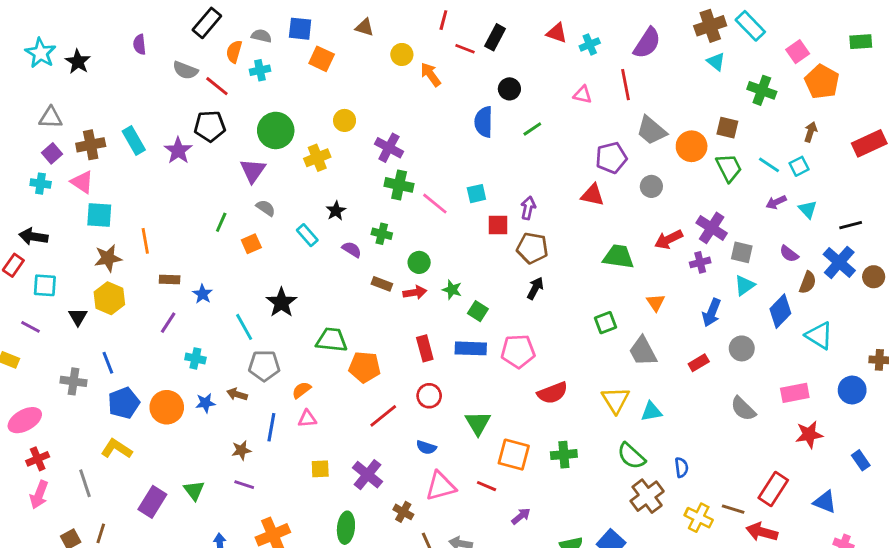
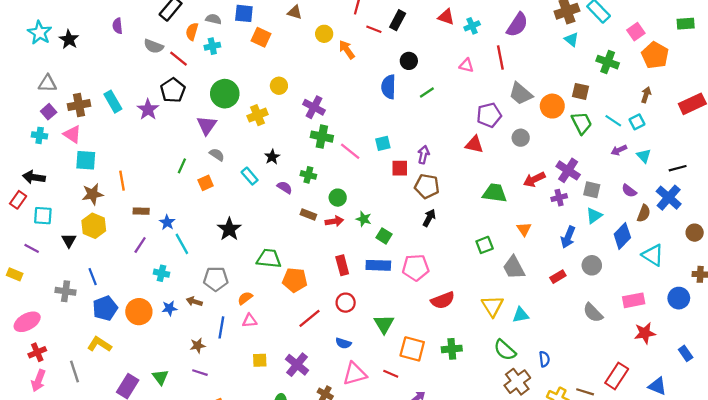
black pentagon: (210, 126) -> (173, 90), turned -30
brown circle: (874, 277) -> (695, 233), moved
cyan line: (244, 327) -> (182, 244), moved

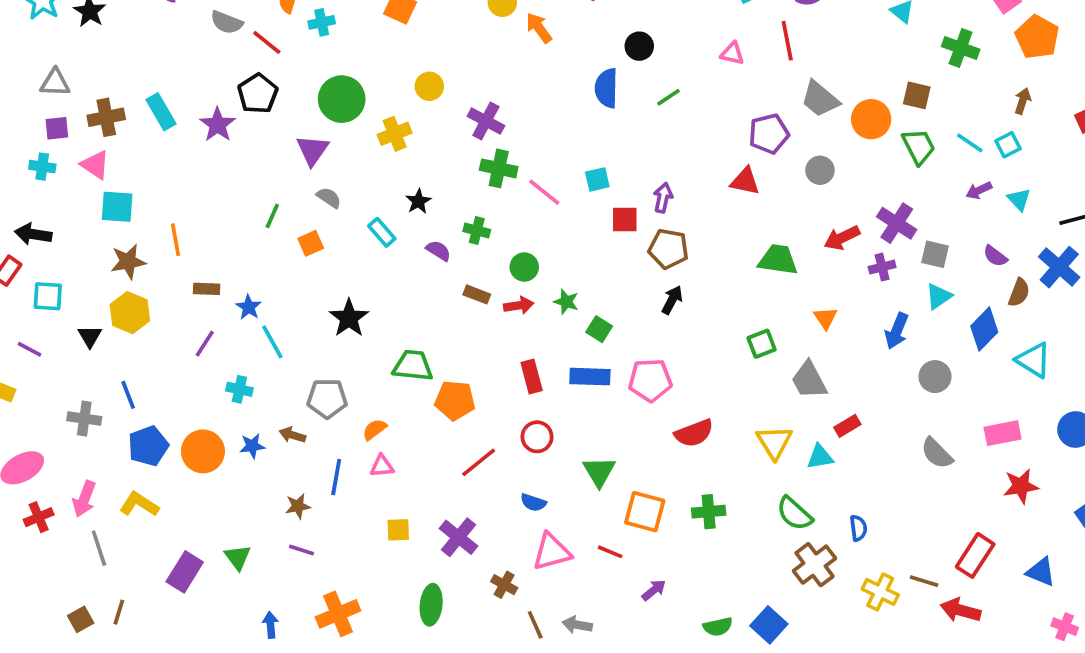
purple square: (49, 112) -> (57, 128), turned 35
red rectangle: (558, 277) -> (847, 426), moved
pink arrow: (38, 381) -> (84, 499), moved

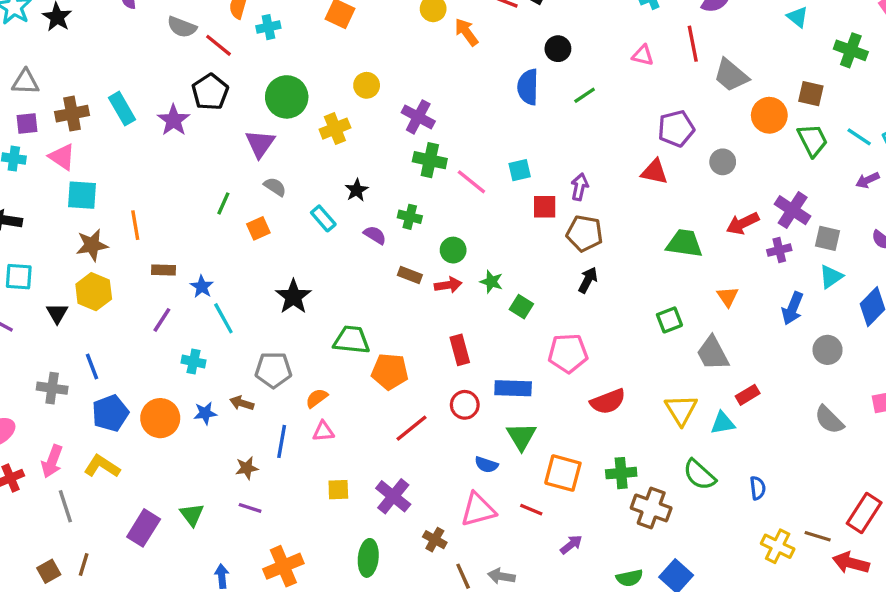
gray trapezoid: (820, 99) -> (731, 75), moved
blue rectangle: (590, 377) -> (513, 388), moved
blue semicircle: (533, 503) -> (486, 465), moved
brown cross: (815, 565) -> (651, 508), moved, turned -33

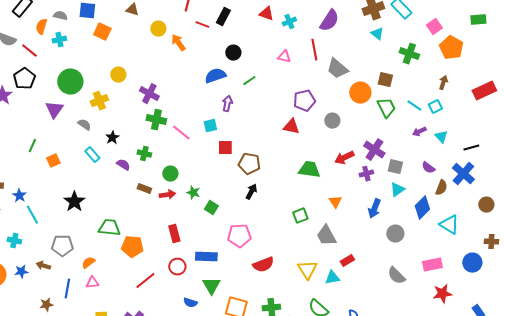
blue semicircle: (528, 87) -> (215, 76), turned 70
gray semicircle: (275, 187) -> (84, 125), moved
purple arrow: (580, 187) -> (227, 104), moved

